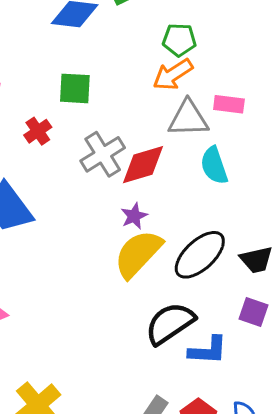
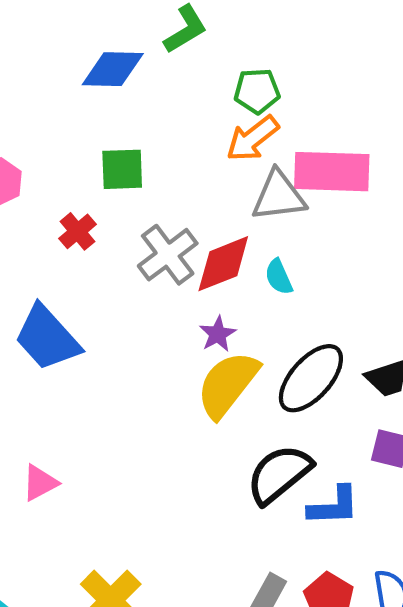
pink rectangle: (229, 104) -> (332, 172), size x1.8
cyan semicircle: (214, 166) -> (279, 277), moved, size x0.7

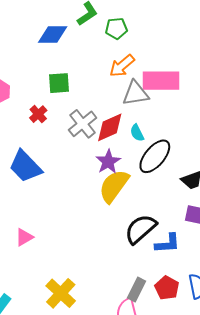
green pentagon: (257, 91) -> (116, 28), moved
purple star: (218, 334) -> (108, 162), size x1.4
black ellipse: (311, 378) -> (155, 156), moved

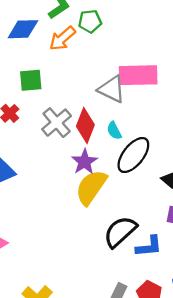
orange arrow: (122, 66) -> (62, 38), moved
gray triangle: (136, 93) -> (112, 89), turned 36
red diamond: (110, 127) -> (85, 126), turned -44

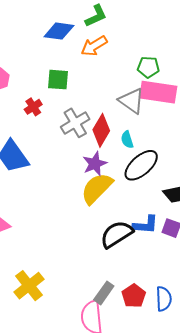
green pentagon: (90, 21) -> (148, 67), moved
blue L-shape: (149, 246) -> (145, 225), moved

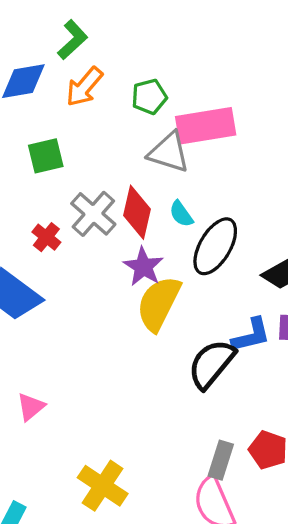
green pentagon: (148, 67) -> (149, 97), moved
red cross: (33, 107) -> (46, 237), moved

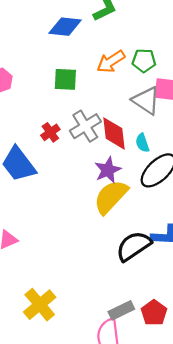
orange arrow: (84, 87) -> (111, 62), moved
red diamond: (137, 212) -> (114, 133), turned -36
gray rectangle: (221, 460) -> (121, 310), turned 30

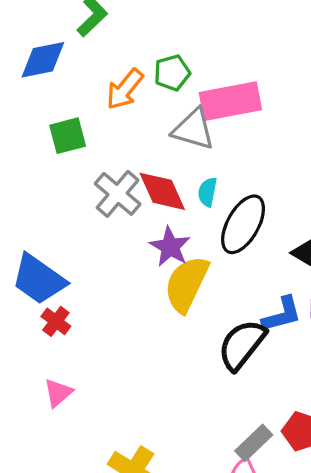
red cross: (50, 132) -> (56, 321), moved
cyan semicircle: (142, 143) -> (207, 192), turned 48

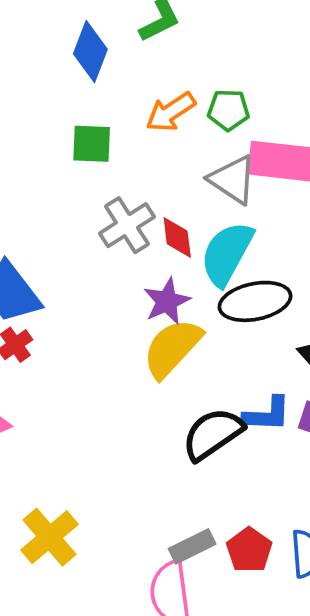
blue diamond: (43, 60) -> (90, 52), turned -75
red diamond: (162, 191) -> (177, 237), size x0.7
cyan semicircle: (207, 192) -> (227, 254), size x2.0
black ellipse: (243, 224) -> (255, 301), turned 32

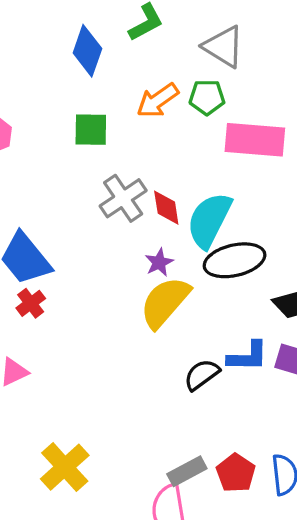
gray triangle: (233, 180) -> (224, 47), moved
purple star: (167, 301) -> (159, 262), size x0.7
black semicircle: (213, 434) -> (202, 375), size x0.7

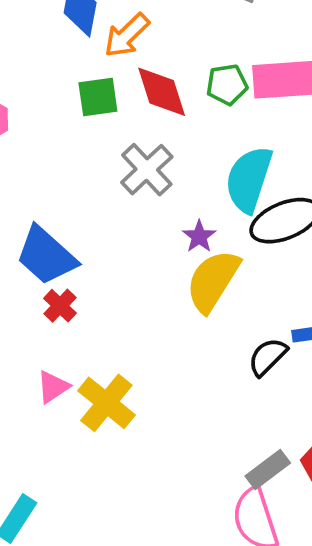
green pentagon: (207, 97) -> (227, 85), moved
orange arrow: (158, 100) -> (127, 35), moved
red diamond: (166, 208) -> (162, 92), moved, size x1.4
yellow cross: (65, 467) -> (106, 403), moved

